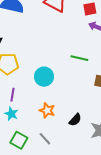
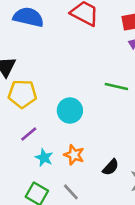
purple line: (13, 95) -> (29, 134), turned 40
cyan star: (11, 114) -> (44, 158), moved

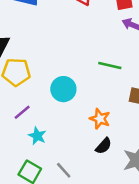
orange star: (74, 155) -> (100, 119), moved

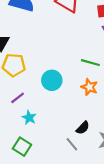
orange star: (100, 119) -> (89, 87), moved
gray line: (64, 170) -> (72, 144), moved

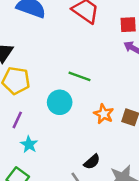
green line: (90, 63) -> (80, 76), moved
purple line: (18, 98) -> (17, 120), turned -32

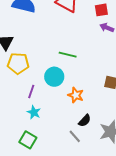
orange star: (104, 114) -> (76, 95), moved
purple line: (17, 120) -> (31, 91), moved

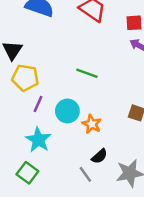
cyan circle: (54, 77) -> (67, 111), moved
purple line: (31, 91) -> (38, 104), moved
cyan star: (34, 112) -> (38, 140), size x1.5

